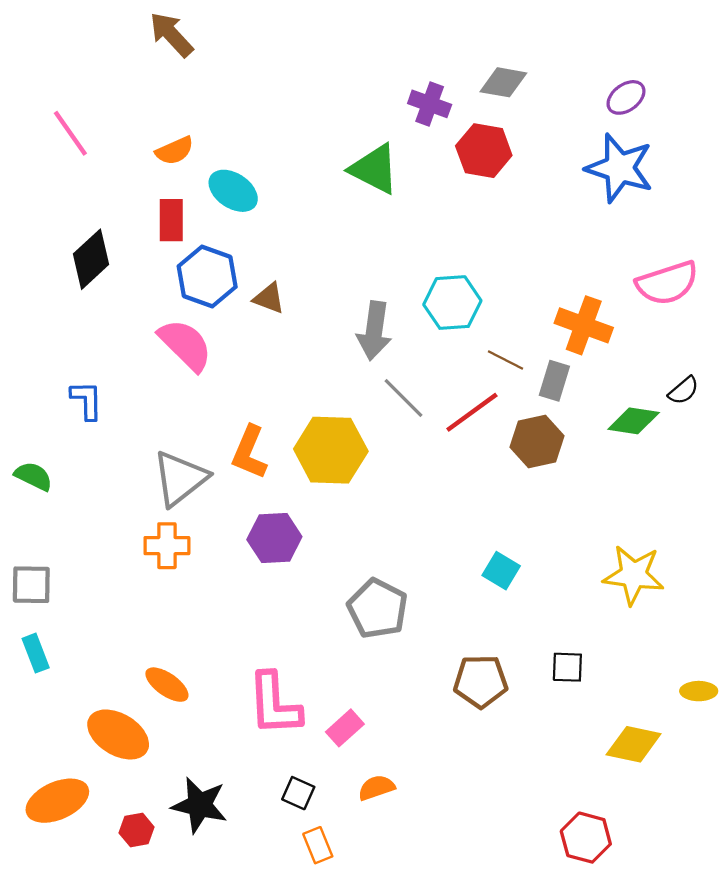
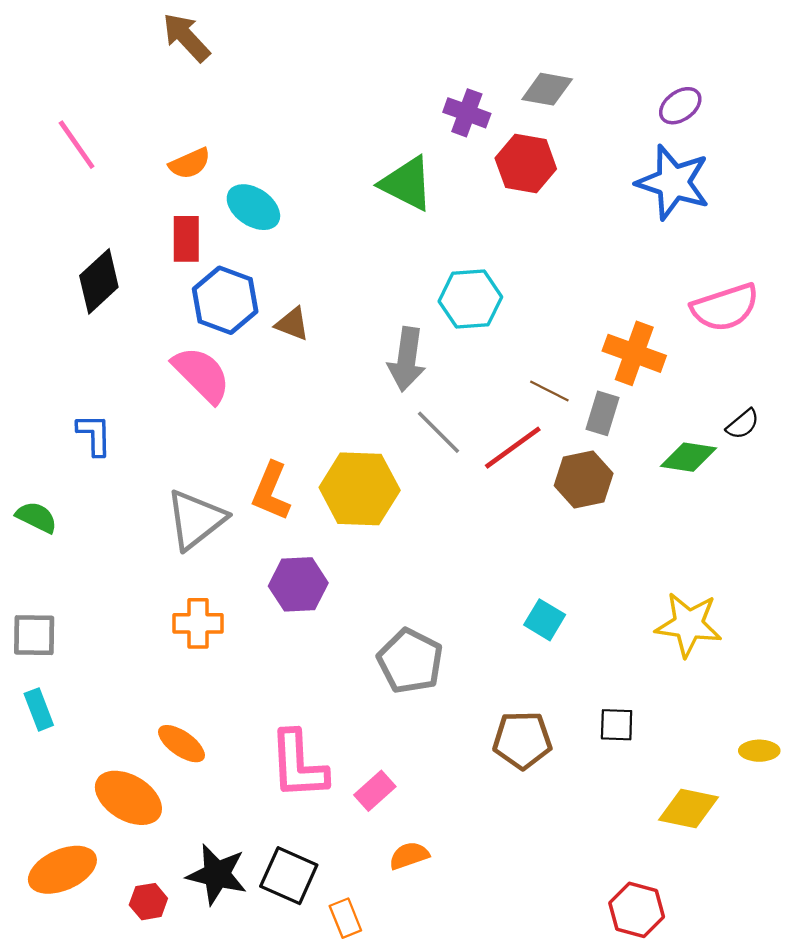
cyan hexagon: (452, 303) -> (470, 299), moved
orange cross: (167, 546) -> (198, 623), moved
black square: (298, 793) -> (289, 876), moved, size x1.6

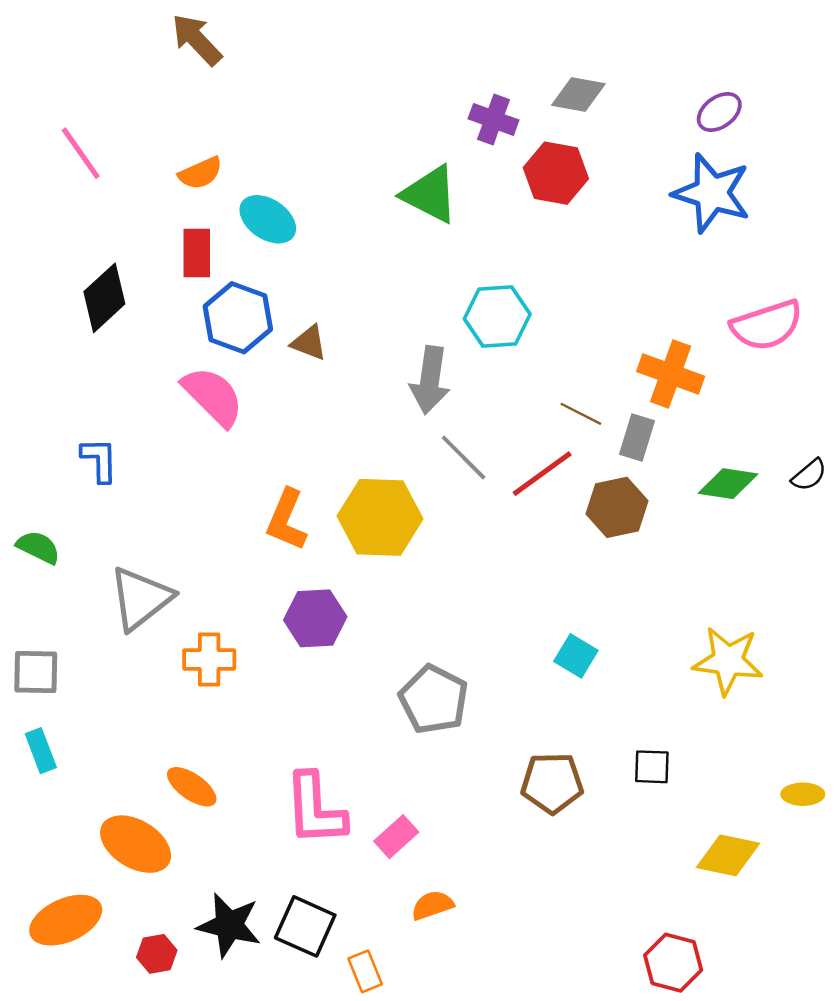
black semicircle: (743, 424) -> (809, 475), moved
gray triangle: (196, 520) -> (141, 598), moved

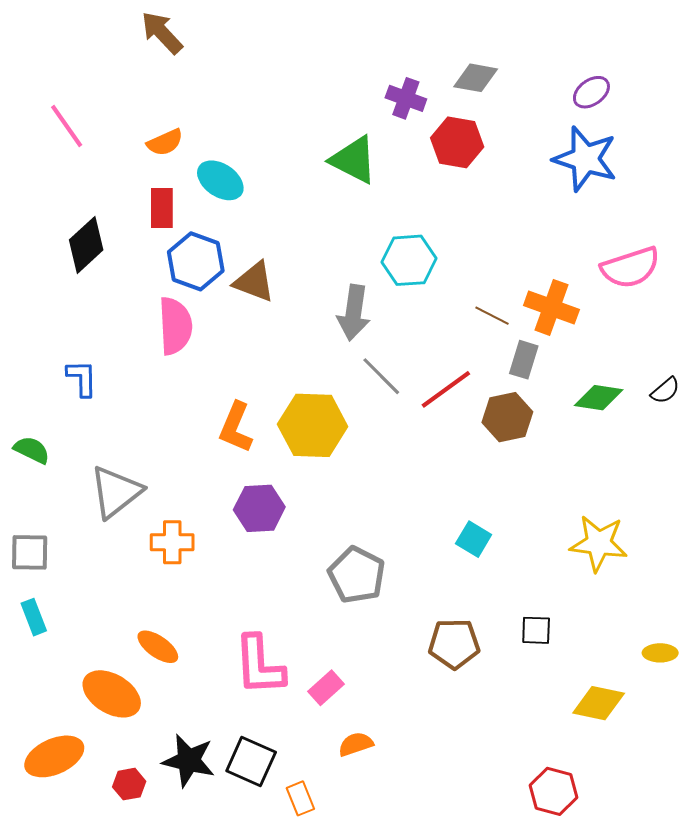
brown triangle: (309, 343) -> (254, 282), size x1.4
pink semicircle: (213, 396) -> (175, 326), turned 42
brown line: (581, 414) -> (492, 316), moved

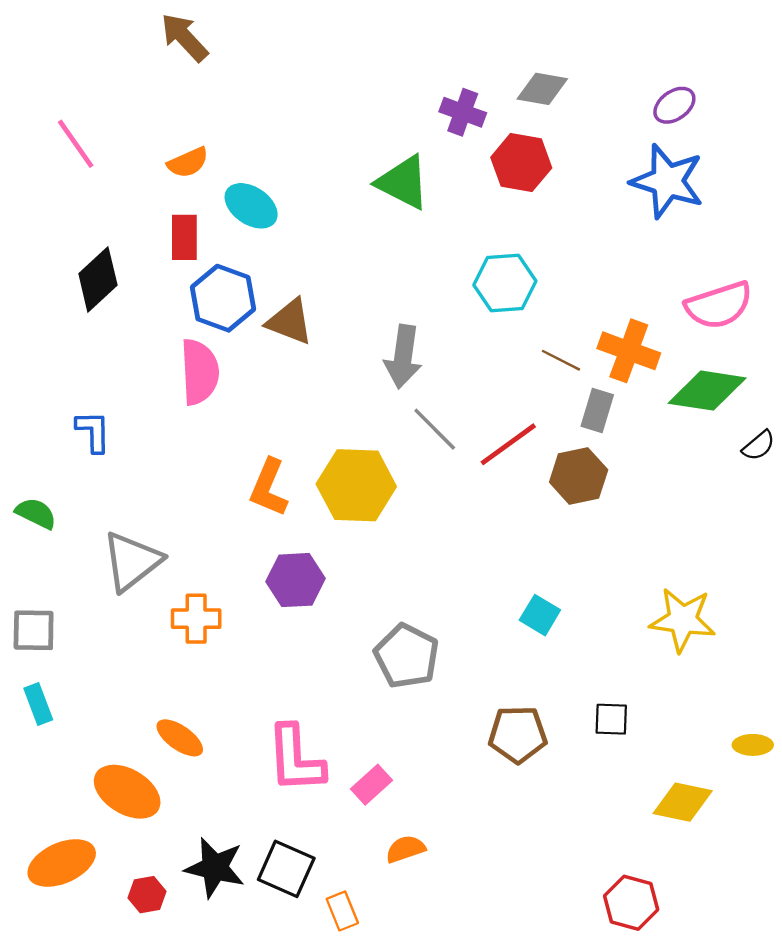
cyan hexagon: (409, 260) -> (505, 283), moved
green diamond: (599, 398) -> (707, 391), moved, size x1.4

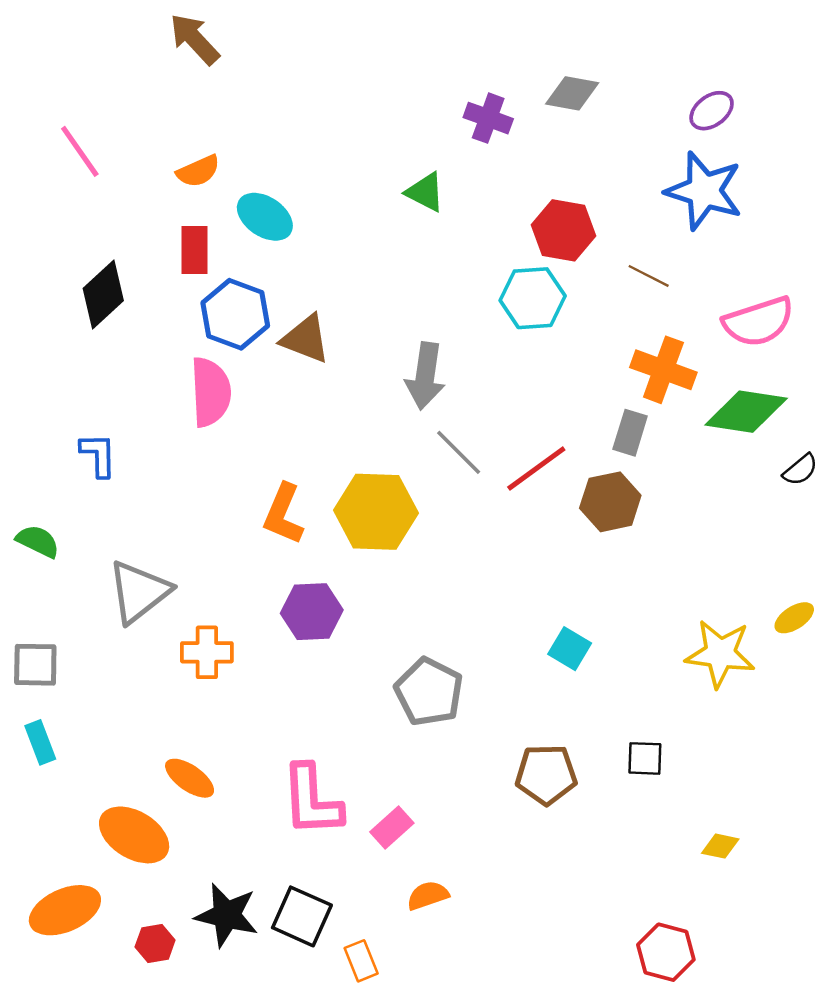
red hexagon: (521, 163) -> (563, 230), moved
green triangle: (403, 182) -> (425, 192), size x0.7
brown line: (561, 360) -> (649, 276), moved
yellow ellipse: (753, 745) -> (794, 618), moved, turned -33
yellow diamond: (683, 802) -> (720, 846), size x0.6

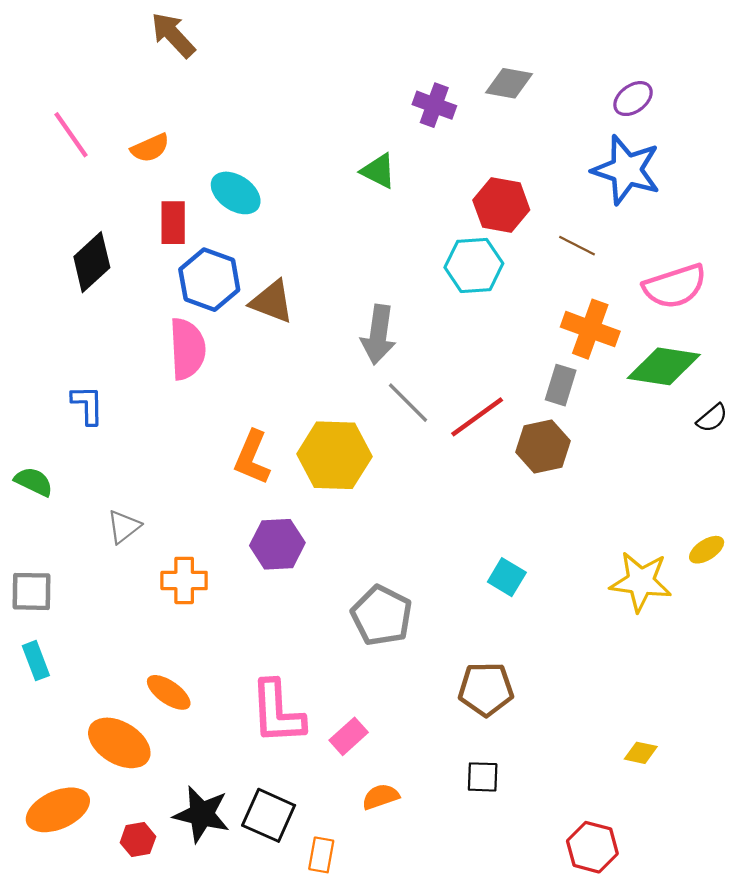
orange semicircle: (198, 171) -> (150, 148), moved
gray triangle: (139, 592) -> (124, 527), size x0.6
black square: (645, 758) -> (483, 777), moved
orange rectangle: (361, 961) -> (321, 855), turned 32

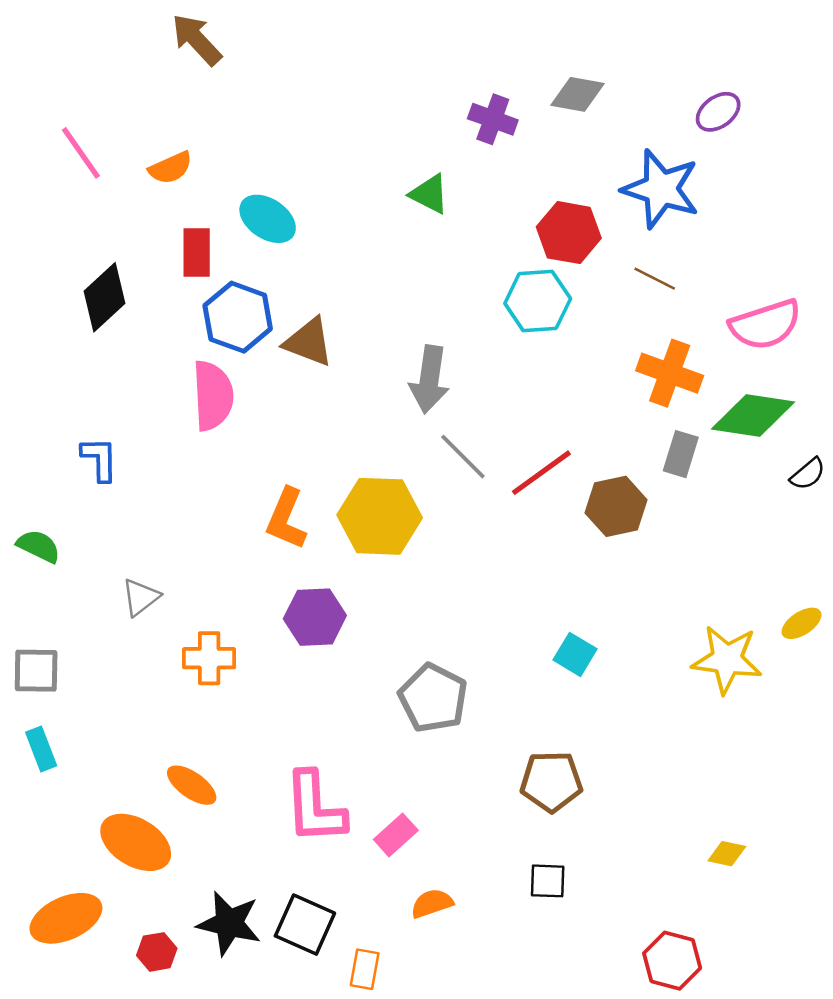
blue star: (626, 170) -> (661, 189), moved
gray rectangle: (561, 385) -> (681, 454), moved

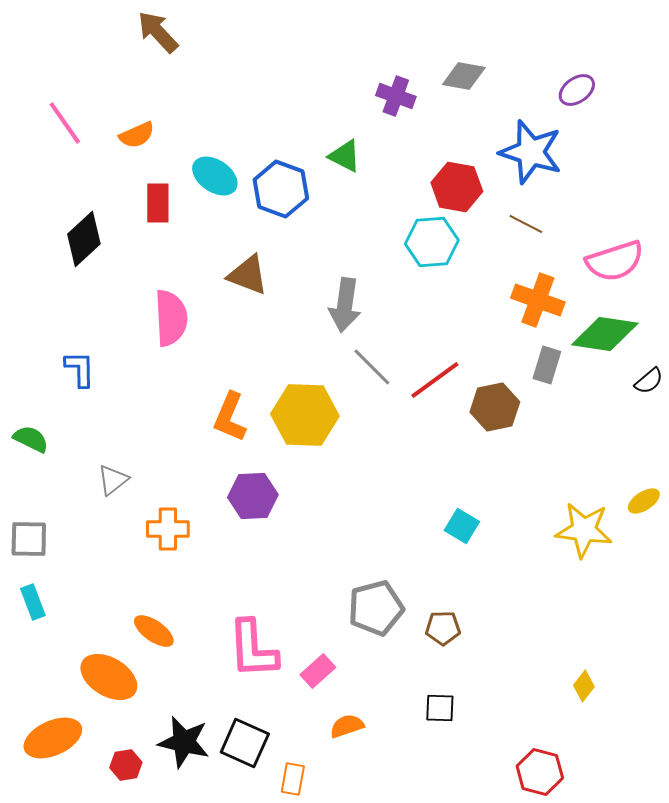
blue hexagon: (238, 317) -> (281, 189), moved
gray pentagon: (433, 698) -> (376, 608), moved, turned 30
brown pentagon: (551, 781) -> (443, 628), size x0.7
yellow diamond: (727, 854) -> (584, 686), turned -64

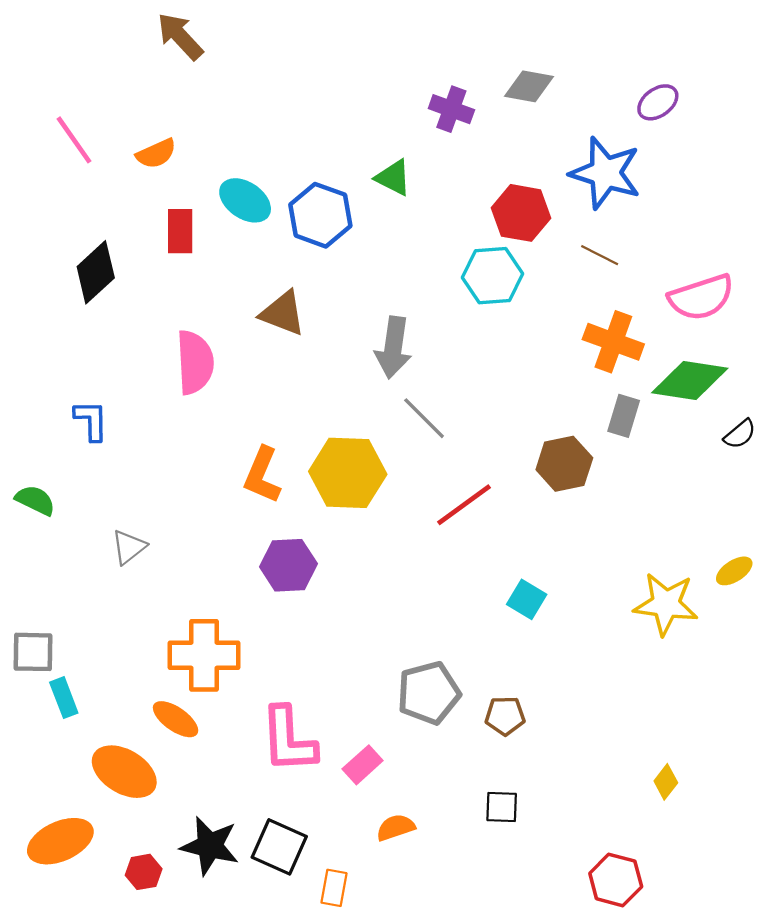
red line: (435, 380) -> (464, 505), moved
orange cross: (168, 529) -> (204, 655), moved, size x1.5
gray square: (29, 539) -> (33, 652), moved
cyan rectangle: (33, 602) -> (64, 698), moved

